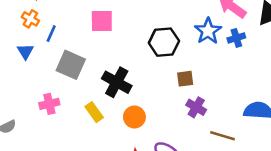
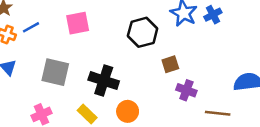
blue line: (51, 34) -> (31, 27), moved, turned 48

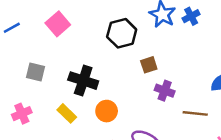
pink square: (78, 23) -> (58, 24), turned -30
gray square: (55, 72) -> (36, 72), size x0.7

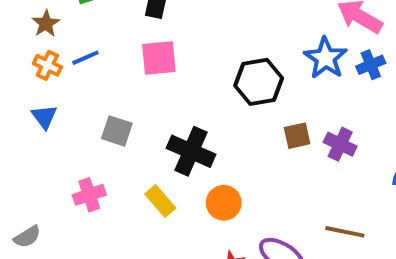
pink square: (58, 24) -> (159, 58), turned 30
purple cross: (165, 91) -> (340, 144), moved
brown line: (195, 113) -> (345, 232), moved

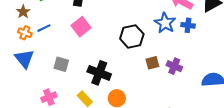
pink square: (159, 58) -> (81, 27), turned -30
blue cross: (371, 65) -> (188, 25), turned 32
blue triangle: (44, 117) -> (24, 59), size x1.5

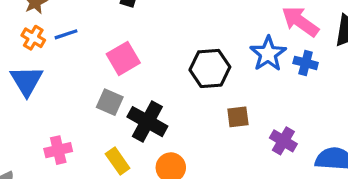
pink square: (81, 27) -> (123, 58), moved
gray square: (61, 64) -> (110, 102), moved
purple cross: (174, 66) -> (283, 141), moved

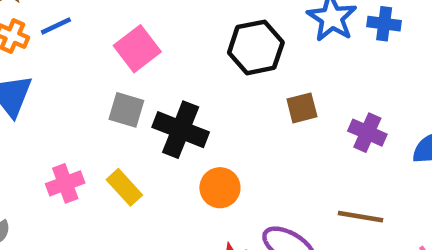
yellow rectangle: (118, 161) -> (124, 187), moved

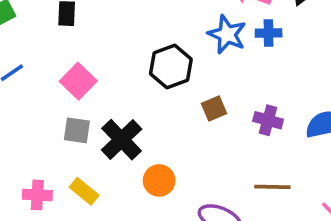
black cross: (181, 130) -> (122, 140), turned 33
pink cross: (65, 183) -> (37, 195), turned 32

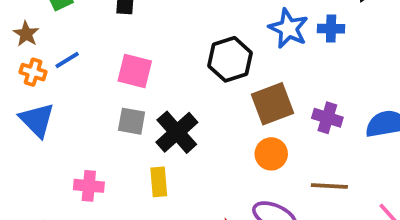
pink square: (78, 81) -> (135, 71), turned -32
brown square: (214, 109) -> (273, 104), size x1.6
orange circle: (159, 180) -> (271, 154), moved
yellow rectangle: (84, 191) -> (159, 182), moved, turned 44

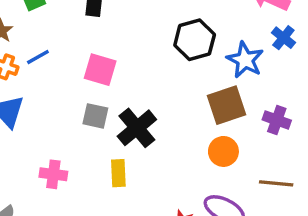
blue star: (288, 28) -> (245, 60), moved
blue cross: (331, 29) -> (283, 38), turned 35
black hexagon: (230, 59) -> (195, 40), moved

